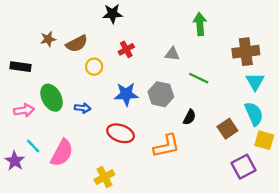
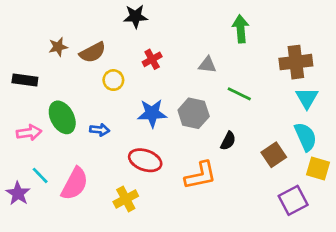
yellow cross: (104, 177) -> (126, 199), moved

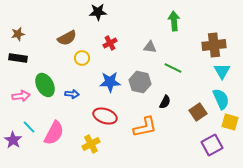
brown star: (58, 47) -> (18, 34), moved

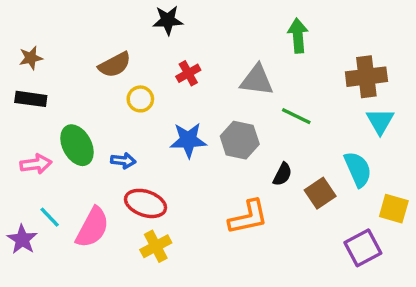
gray triangle: (150, 47) -> (257, 80), size x1.5
cyan semicircle: (221, 99) -> (358, 169), moved
brown square: (198, 112) -> (320, 193), moved
red ellipse: (105, 116) -> (145, 203), moved

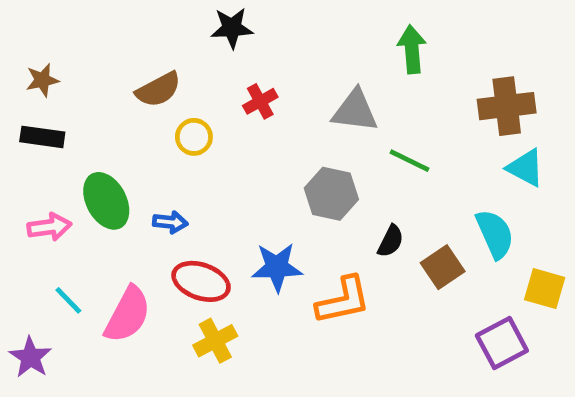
cyan triangle: (380, 121) -> (526, 168), turned -32
blue star: (188, 140) -> (277, 267), moved
purple star: (22, 239) -> (30, 357), moved

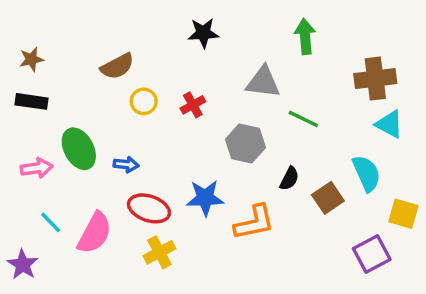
black star: (232, 28) -> (203, 33), moved
red cross: (260, 101) -> (193, 105), moved

